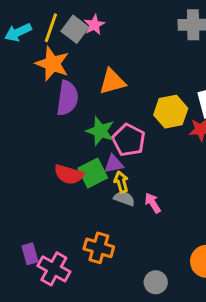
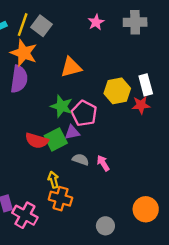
pink star: (94, 25) -> (96, 22), moved
purple semicircle: (67, 98) -> (19, 79), moved
yellow arrow: (121, 182) -> (53, 180), moved

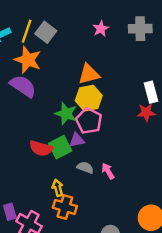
orange triangle: (71, 67) -> (89, 74), moved
purple semicircle: (19, 79) -> (23, 86), turned -64
yellow hexagon: (117, 91) -> (89, 98), moved

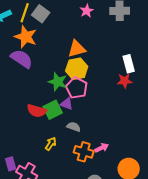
purple triangle: (77, 140) -> (67, 104), turned 32
pink arrow: (108, 171) -> (102, 148), moved, turned 96
yellow arrow: (58, 188) -> (51, 144), turned 48
orange cross: (65, 207) -> (84, 152), moved

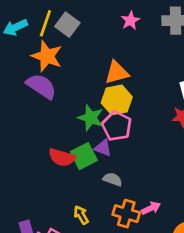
yellow arrow: (51, 144) -> (81, 215), moved, turned -64

